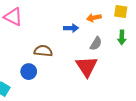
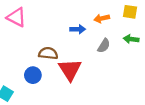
green arrow: (122, 37) -> (131, 39), turned 96
red triangle: (87, 66) -> (70, 70), moved

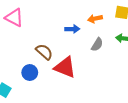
brown semicircle: (48, 53) -> (44, 52), turned 36
red triangle: (70, 70) -> (65, 67), turned -35

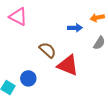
blue circle: (30, 73) -> (28, 78), moved

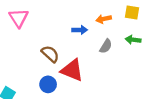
pink triangle: (18, 17) -> (19, 18), turned 30
blue circle: (28, 78) -> (48, 84), moved

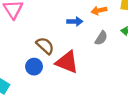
blue circle: (48, 84) -> (34, 67), moved

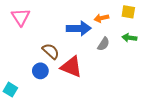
blue arrow: (75, 21) -> (79, 28), size x1.6

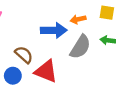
gray semicircle: (104, 44) -> (80, 47), size x1.6

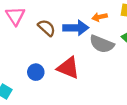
gray semicircle: (80, 47) -> (102, 44), turned 80
brown semicircle: (24, 55) -> (47, 28), moved

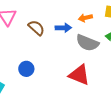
blue arrow: (76, 28) -> (63, 28), size x0.7
red triangle: (68, 68) -> (79, 75), moved

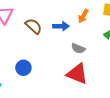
orange arrow: (85, 18) -> (83, 16), turned -48
gray semicircle: (87, 43) -> (78, 48), moved, size x0.6

